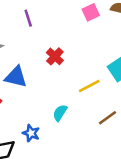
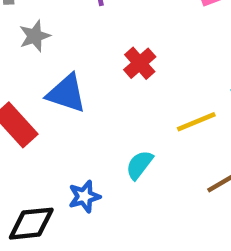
blue star: (31, 133) -> (84, 196), turned 30

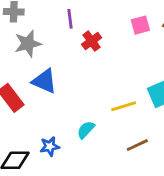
gray star: (35, 36) -> (28, 44), size x1.4
red cross: (140, 63) -> (92, 41), moved

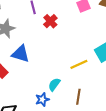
brown line: (137, 145) -> (78, 97), moved, turned -49
blue star: (50, 146) -> (42, 100), moved

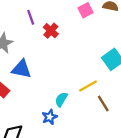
yellow line: (79, 64) -> (88, 86), moved
brown line: (78, 97) -> (103, 104), moved, turned -35

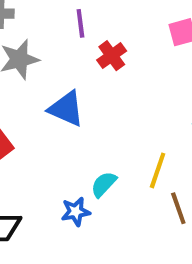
blue triangle: (21, 69) -> (66, 109), moved
yellow line: (88, 86) -> (158, 170), turned -54

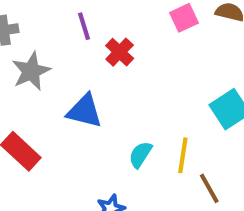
cyan semicircle: (104, 184) -> (140, 155), moved

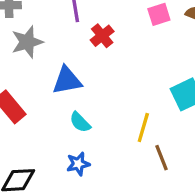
blue triangle: (84, 111) -> (67, 81), turned -32
cyan semicircle: (140, 155) -> (80, 122), moved, turned -85

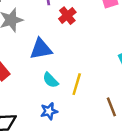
yellow line: (143, 128) -> (77, 84), moved

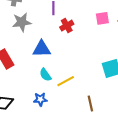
yellow line: (77, 84) -> (66, 81), turned 36

